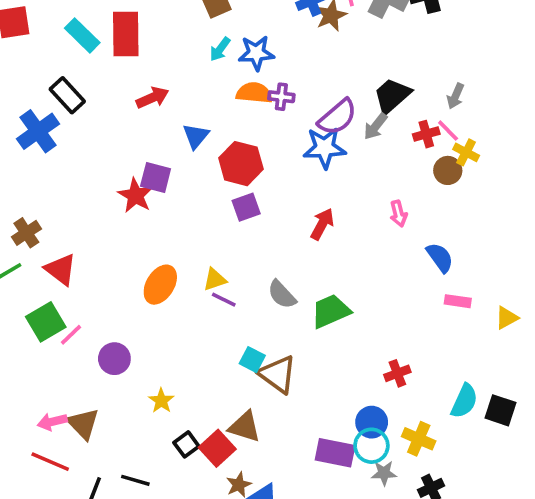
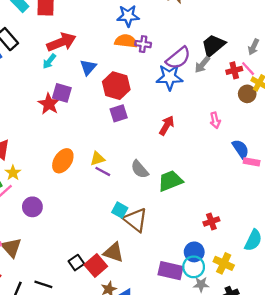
cyan arrow: (220, 49) -> (49, 61), moved
red arrow: (153, 98) -> (61, 42), size x1.4
pink rectangle: (458, 301) -> (252, 162), moved
yellow star: (161, 401) -> (13, 173), moved

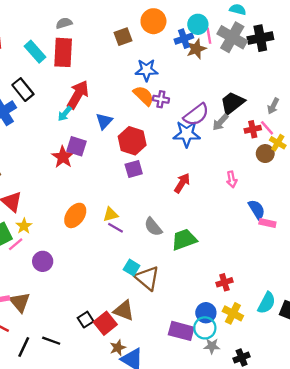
orange semicircle: (126, 41) -> (144, 96), turned 35
red arrow: (61, 42) -> (78, 95), turned -40
yellow cross: (224, 263) -> (233, 313), moved

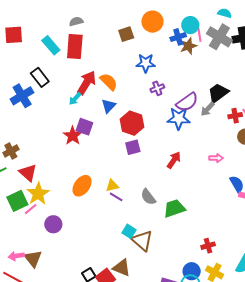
orange semicircle: (144, 96) -> (109, 82), moved
purple cross: (161, 99) -> (157, 88), turned -32
pink arrow: (232, 179) -> (216, 158), turned -80
yellow star: (24, 226) -> (38, 194), size x1.6

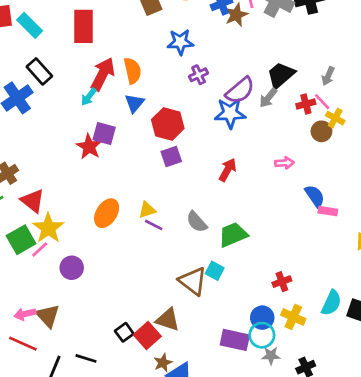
cyan rectangle: (51, 45) -> (30, 25), moved
orange semicircle: (109, 82) -> (132, 71), turned 36
cyan square: (129, 231) -> (215, 271), moved

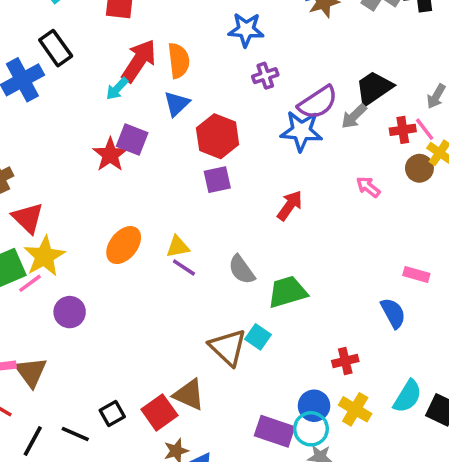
pink arrow: (284, 163) -> (368, 187), moved, turned -144
blue semicircle: (315, 196) -> (393, 313), moved
black square: (124, 332) -> (112, 414), moved

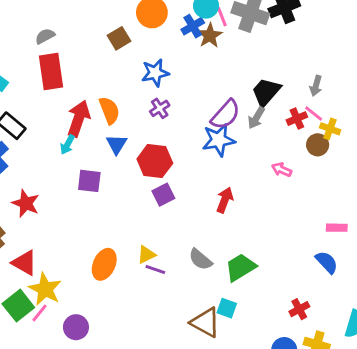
purple cross: (265, 76) -> (160, 108), moved
red star: (110, 155) -> (26, 203), moved

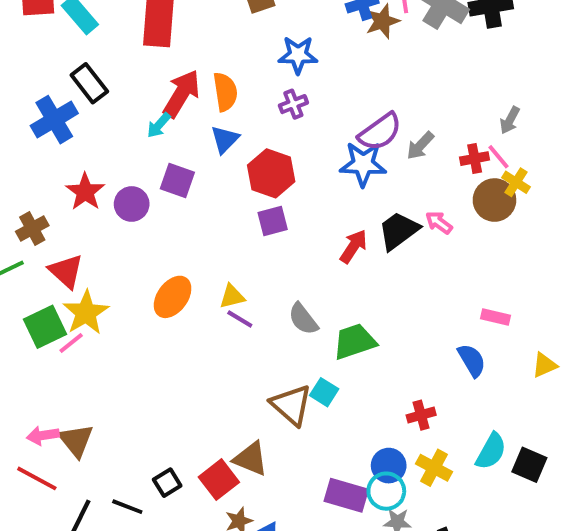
black trapezoid: (266, 92) -> (399, 231), moved
brown circle: (318, 145) -> (494, 200), size x1.4
purple circle: (76, 327) -> (132, 204), moved

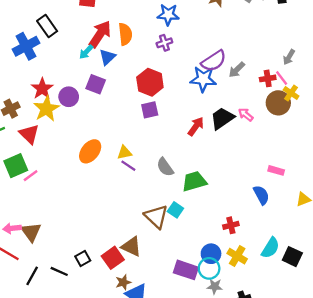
blue triangle: (225, 139) -> (107, 57), moved
yellow star: (86, 313) -> (46, 109), moved

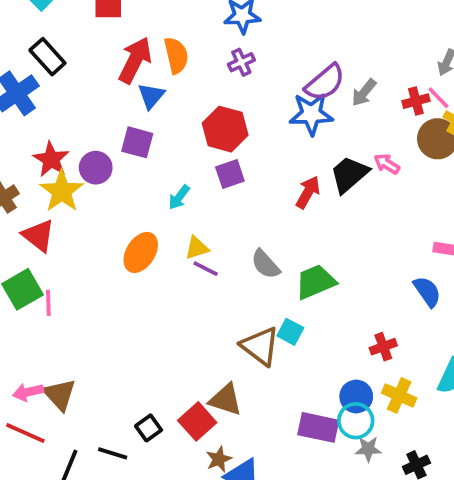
cyan arrow: (86, 52) -> (179, 197), moved
pink line: (31, 176) -> (48, 303), turned -49

